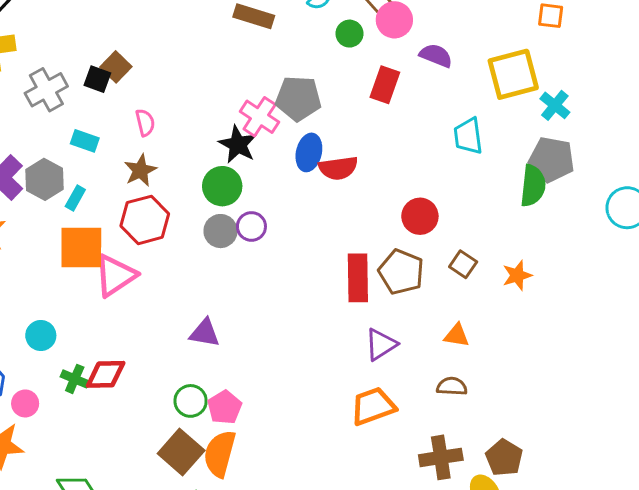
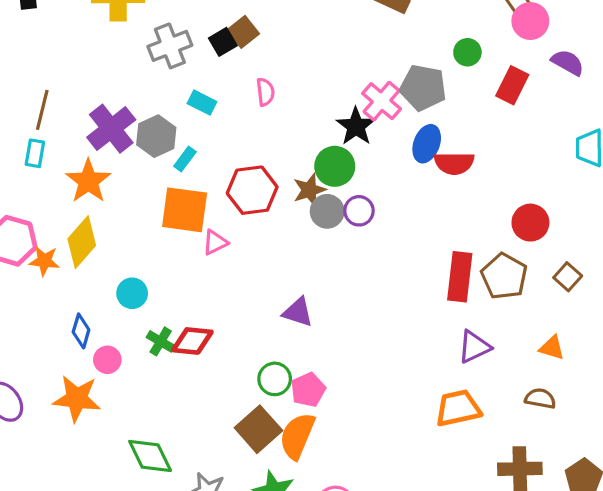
green circle: (350, 34) -> (467, 52), moved
black square: (97, 79) -> (223, 42), turned 32
brown star: (140, 170) -> (309, 190), moved
pink triangle: (115, 275) -> (215, 242), size x0.6

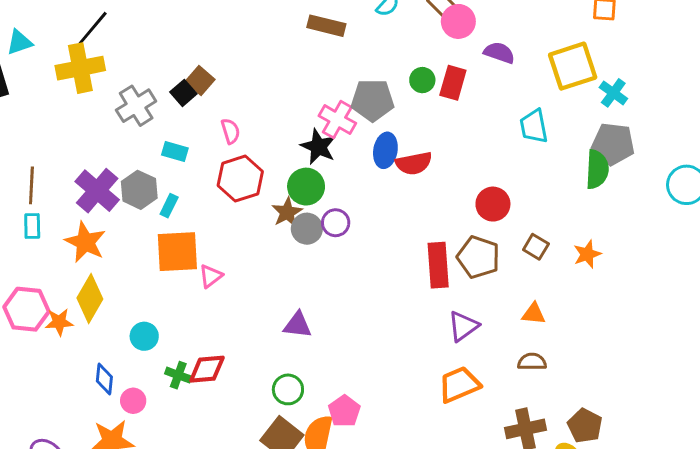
green circle: (467, 52) -> (422, 80), moved
red hexagon: (252, 190) -> (240, 179), moved
pink pentagon: (308, 390) -> (344, 411), moved

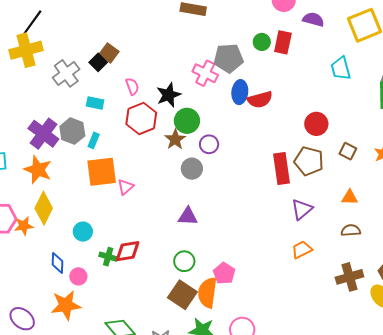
black star: (318, 147) -> (169, 95), moved, turned 30
gray circle: (307, 229) -> (192, 169), moved
orange trapezoid: (459, 385) -> (302, 250), size x0.7

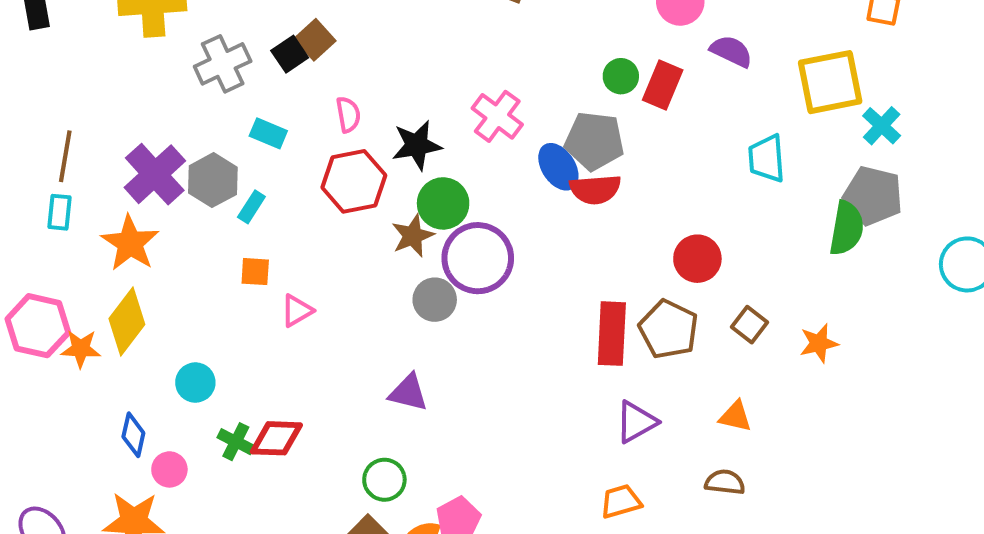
gray pentagon: (229, 58) -> (594, 141), moved
blue ellipse: (240, 92) -> (558, 167), turned -50
purple circle: (209, 144) -> (478, 258), size x1.8
orange square: (102, 172) -> (255, 272), size x0.5

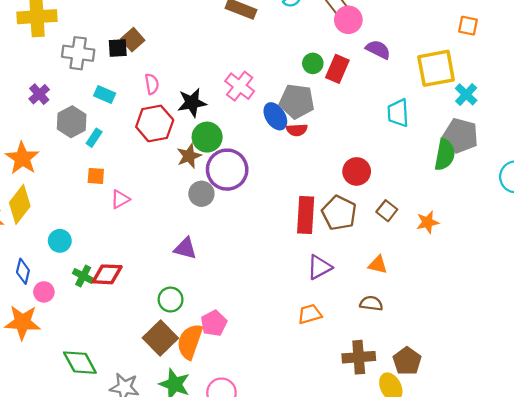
black square: (290, 54) -> (118, 48), turned 30
gray cross: (223, 64) -> (78, 53), turned 32
purple cross: (155, 174) -> (39, 94), moved, size x0.6
red semicircle: (595, 189) -> (297, 130), size x0.7

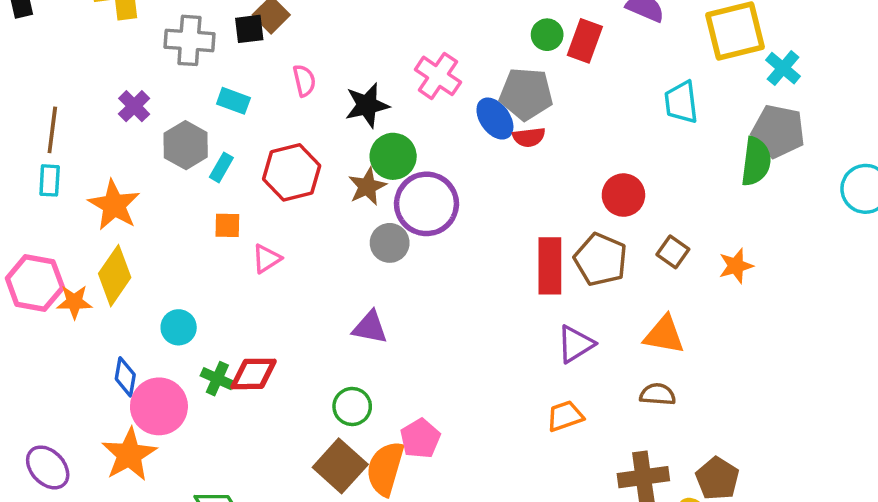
red hexagon: (155, 123) -> (292, 172), moved
orange triangle: (378, 265) -> (664, 335), size x1.4
pink circle: (44, 292) -> (159, 406), size x1.8
orange star: (22, 322) -> (129, 455), turned -30

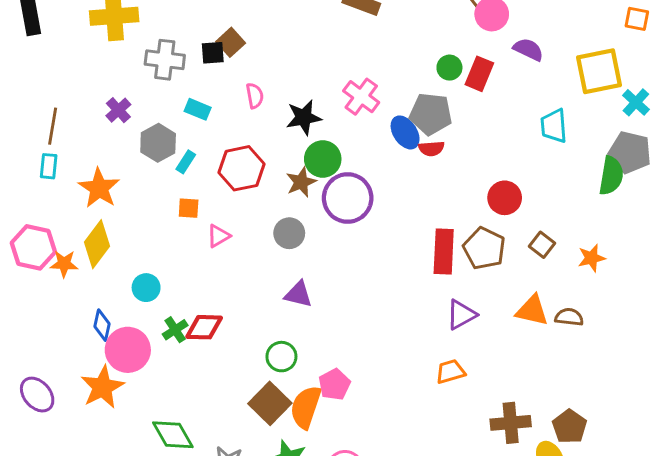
gray circle: (390, 243) -> (289, 233), moved
green cross: (217, 379) -> (175, 330), turned 30
brown semicircle: (658, 394) -> (569, 317), moved

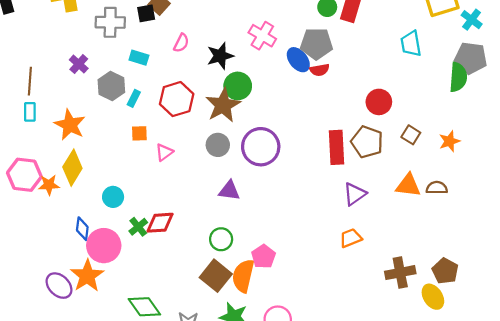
pink semicircle: (255, 96) -> (181, 43), turned 42
brown star: (301, 182) -> (223, 105), size x1.5
purple circle: (348, 198) -> (261, 147), moved
purple ellipse: (37, 395) -> (59, 286), moved

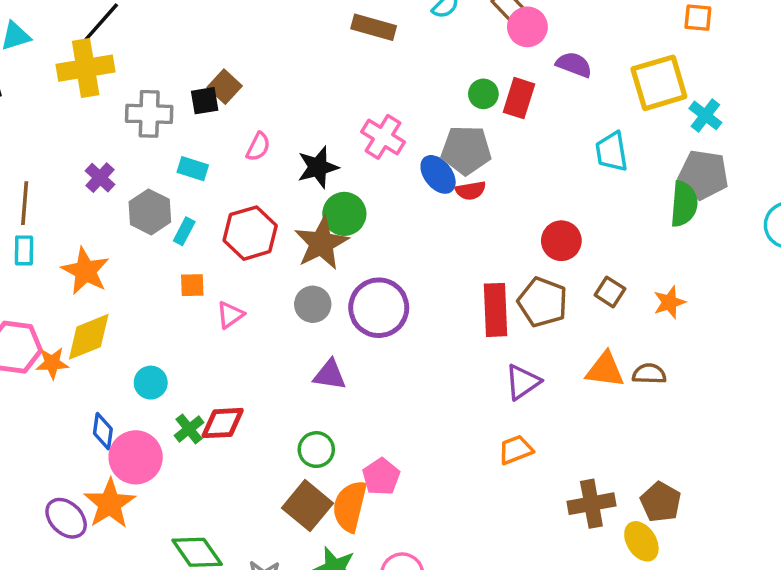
yellow diamond: (72, 168) -> (89, 337), turned 36

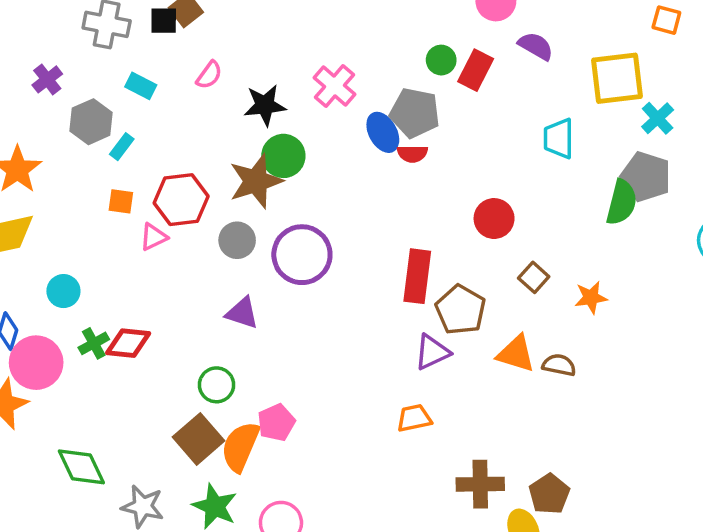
red hexagon: (250, 233) -> (181, 200), moved
brown pentagon: (543, 302) -> (460, 310), moved

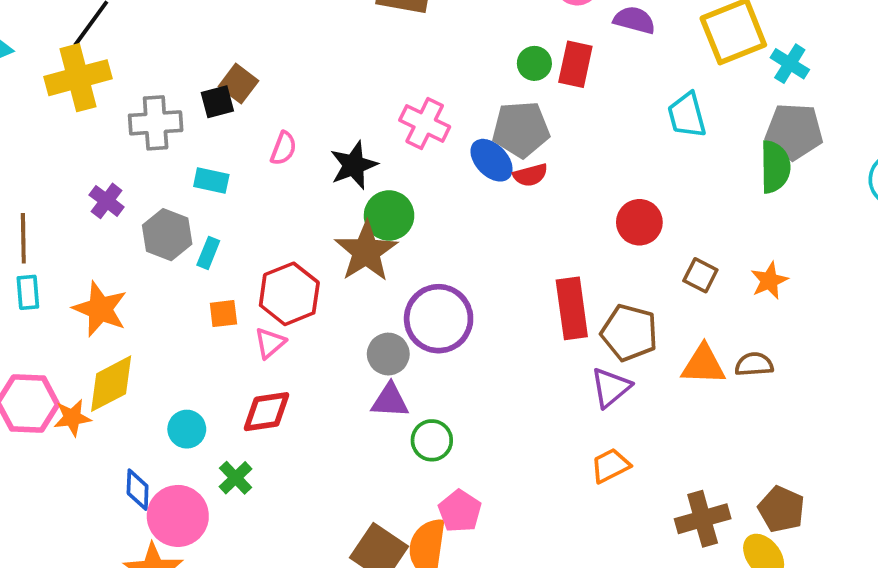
gray circle: (237, 240) -> (388, 354), moved
red diamond: (128, 343) -> (267, 412), moved
green circle: (217, 385) -> (432, 440), moved

